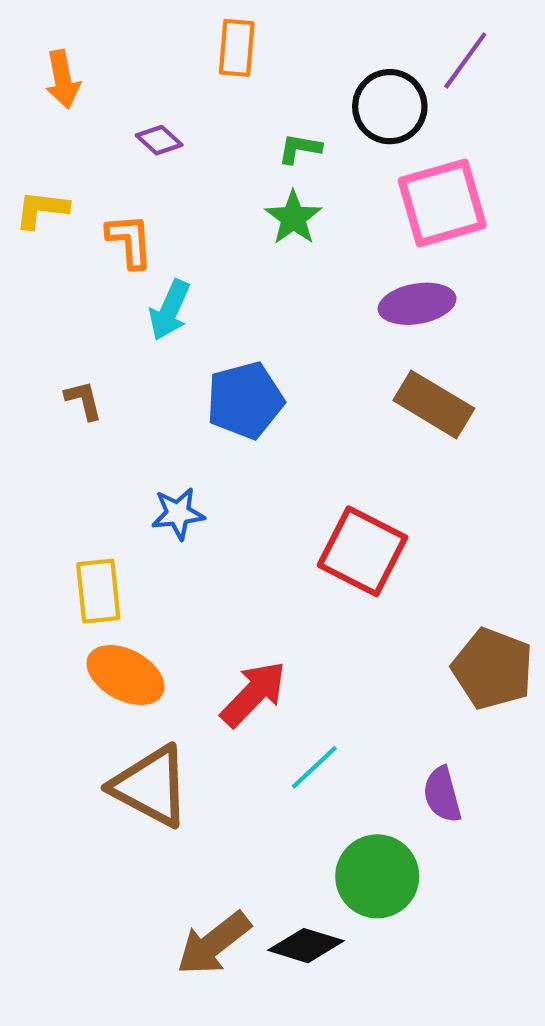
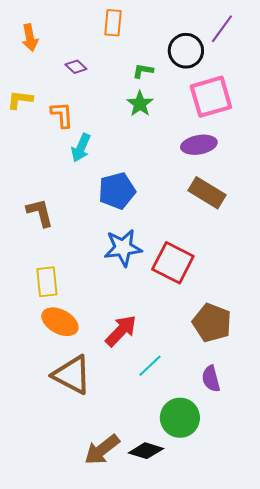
brown L-shape: (84, 400) -> (40, 213), moved, size x1.5
blue star: (178, 514) -> (123, 248), moved, size x1.5
brown pentagon: (493, 669) -> (212, 323), moved

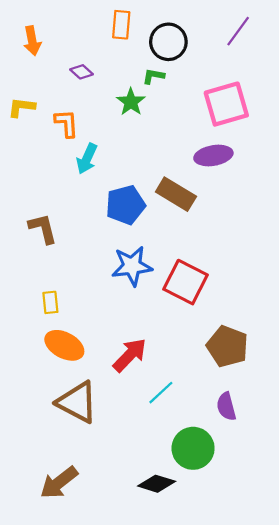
black circle: (186, 51) -> (168, 42), moved
green star: (140, 104) -> (131, 102), moved
brown rectangle: (207, 193) -> (176, 194), moved
yellow rectangle: (47, 282) -> (50, 302), size x0.7
brown arrow: (102, 450) -> (59, 483), moved

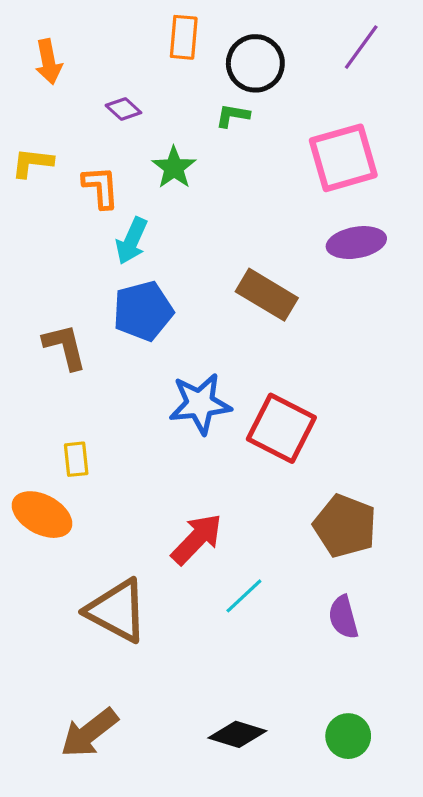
green star: (131, 102) -> (174, 168), moved
purple ellipse: (213, 156) -> (356, 243), moved
blue pentagon: (125, 205) -> (143, 311), moved
orange ellipse: (64, 345) -> (42, 515), moved
green circle: (193, 448) -> (348, 736), moved, size x0.7

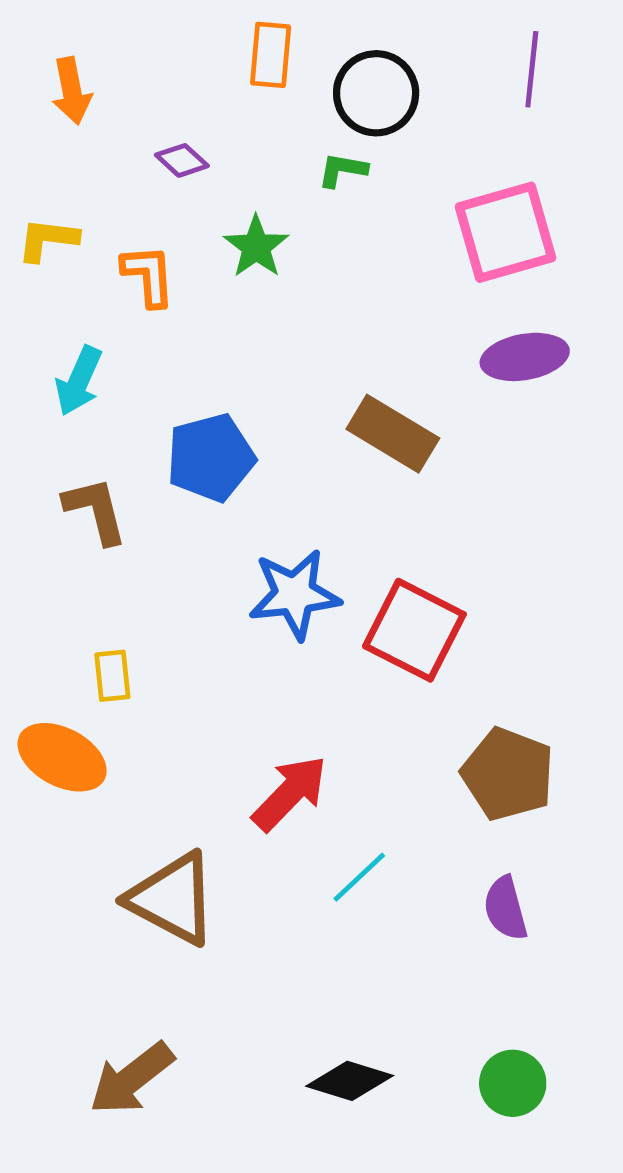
purple line: (361, 47) -> (532, 69), turned -30
cyan arrow: (132, 241) -> (79, 381), moved

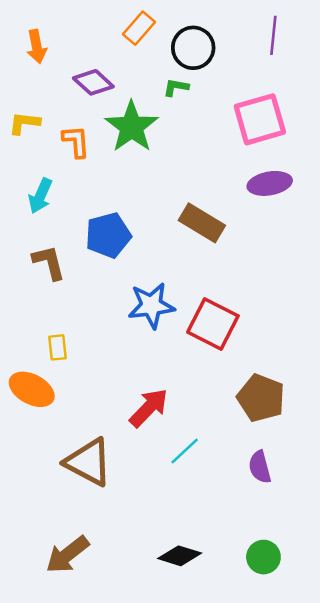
orange rectangle: (271, 55) -> (139, 28), turned 36
purple diamond: (182, 160) -> (93, 82), size x1.5
green star: (256, 247) -> (132, 127), size x1.6

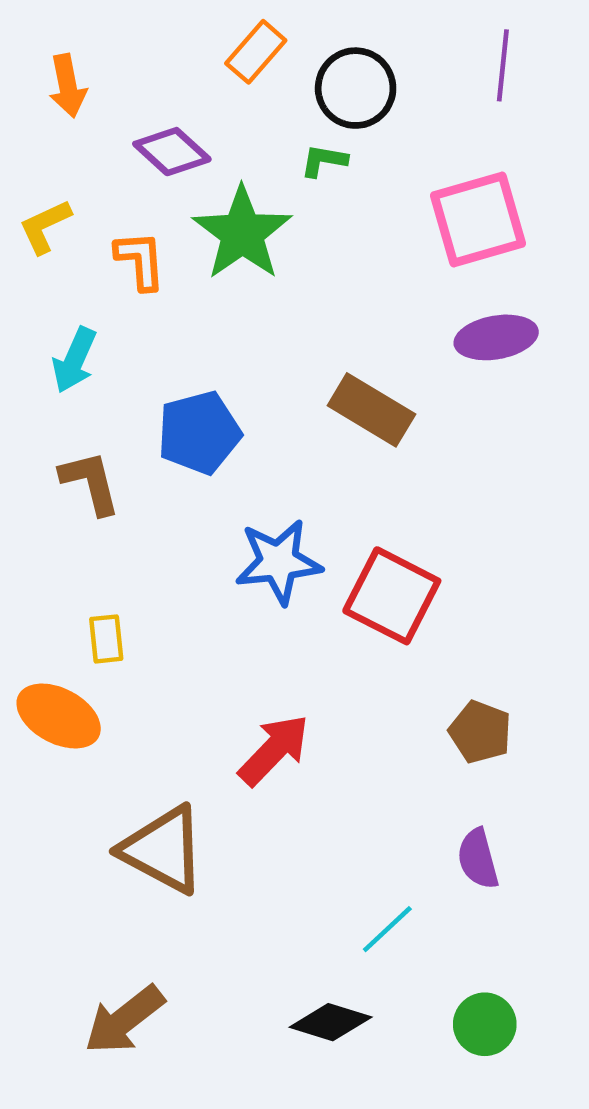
yellow L-shape: (24, 123) -> (45, 226), turned -32
brown pentagon: (261, 398) -> (480, 732), size x0.7
cyan line: (185, 451) -> (387, 929), moved

